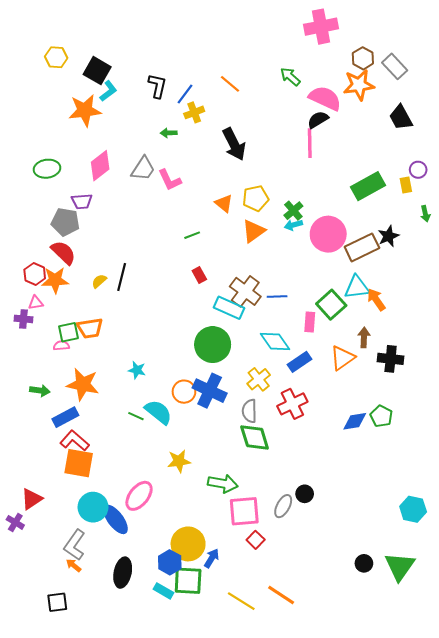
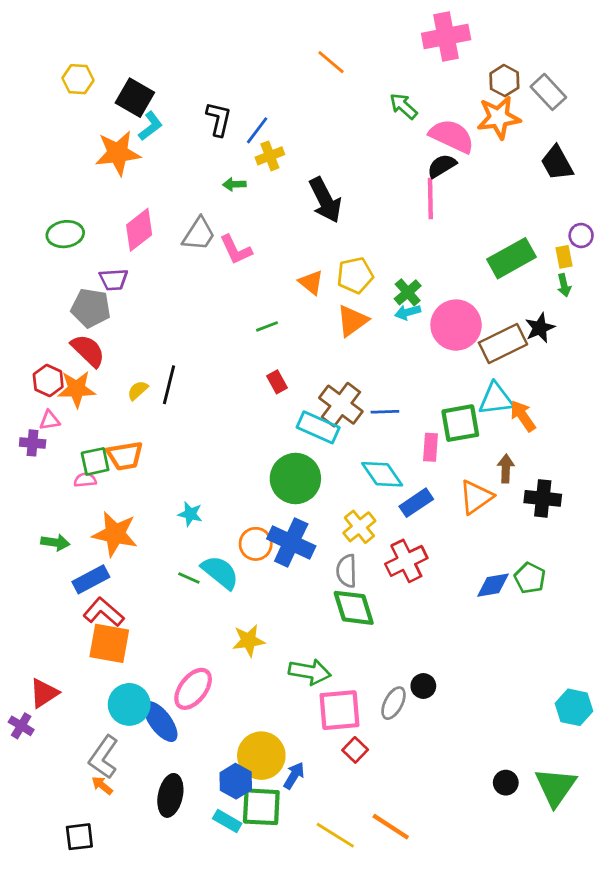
orange line: (230, 84) -> (331, 62), moved
green arrow: (425, 214) -> (564, 285), moved
green square: (331, 305) -> (460, 423), turned 32

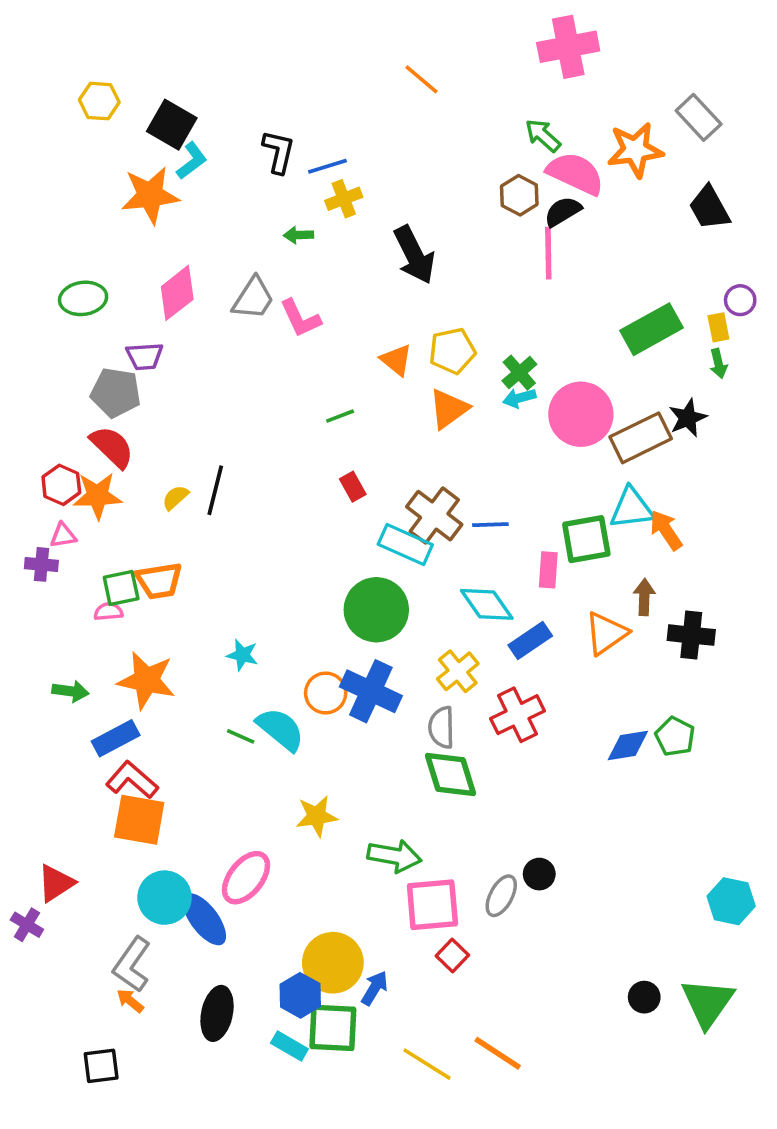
brown hexagon: (504, 81) -> (519, 195), moved
green arrow: (403, 106) -> (543, 135), moved
blue line: (257, 130) -> (327, 166), turned 36

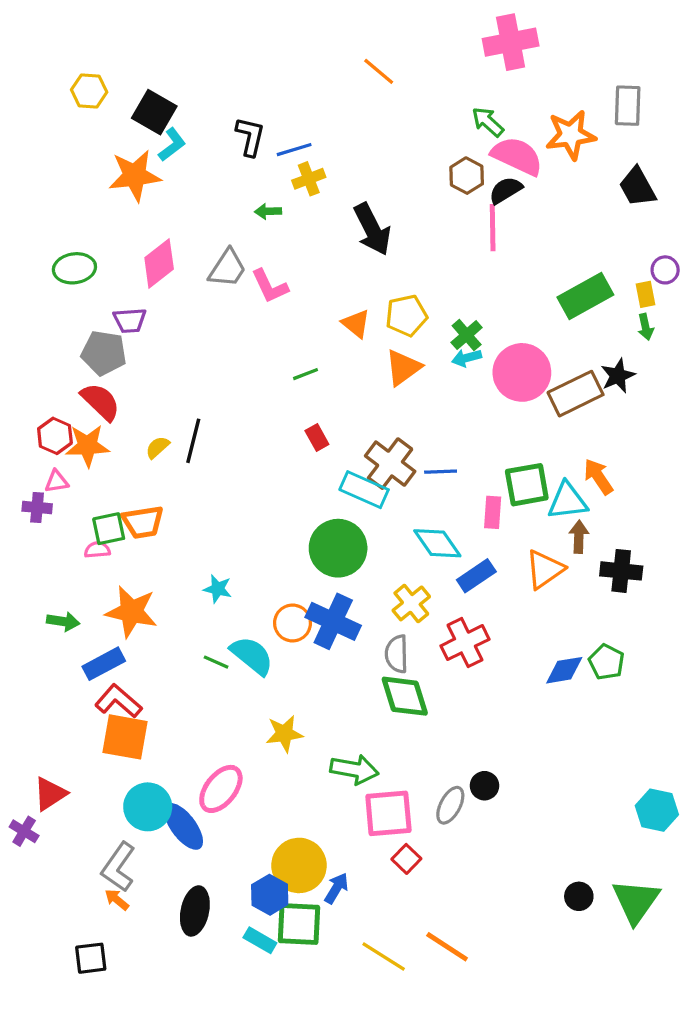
gray rectangle: (699, 117) -> (628, 106), turned 45
cyan triangle: (632, 508) -> (567, 501), moved

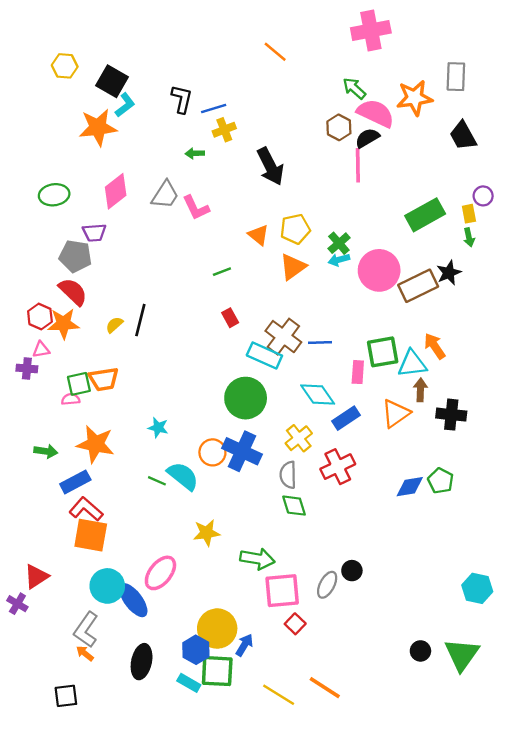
green diamond: (405, 696) -> (294, 506), size x0.7

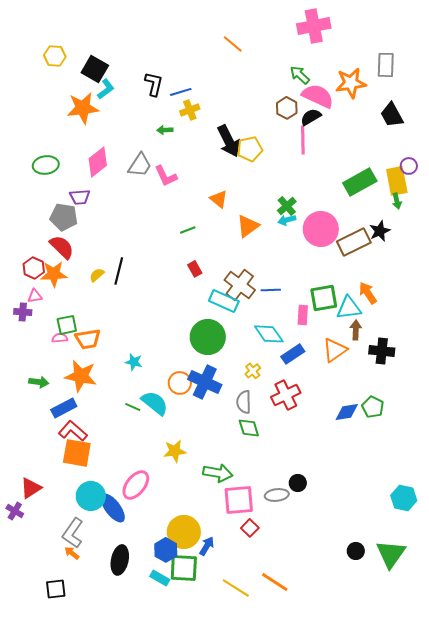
yellow rectangle: (469, 214) -> (397, 181), size x1.8
yellow pentagon: (295, 229) -> (250, 149), moved
orange trapezoid: (104, 379) -> (88, 339), moved
yellow cross: (299, 438) -> (253, 371), size x0.7
gray ellipse: (327, 585) -> (277, 495), turned 55

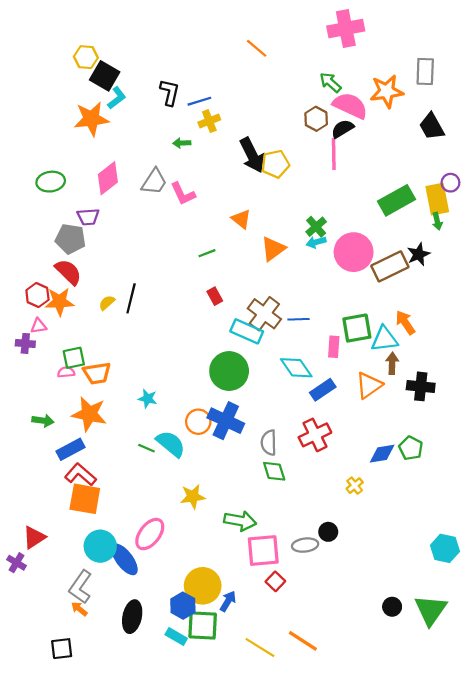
yellow hexagon: (55, 56) -> (86, 57), moved
yellow cross: (253, 371) -> (355, 486), moved

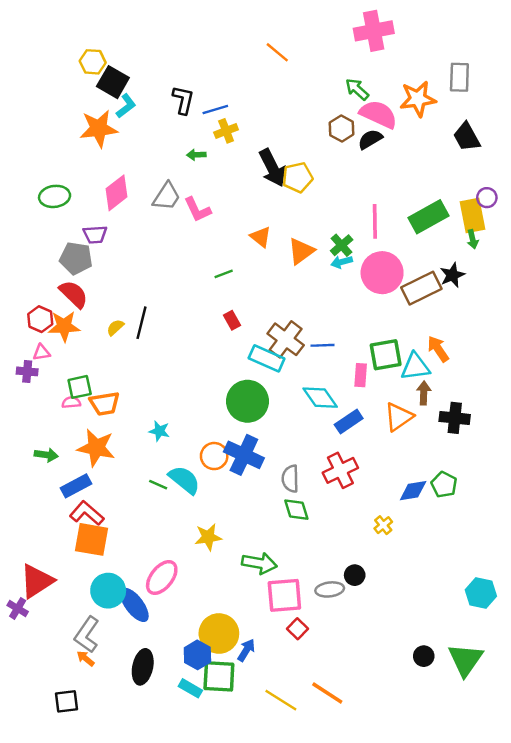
pink line: (334, 154) -> (375, 221), moved
orange triangle: (273, 249) -> (301, 251), moved
red triangle: (34, 537) -> (37, 581), size x1.4

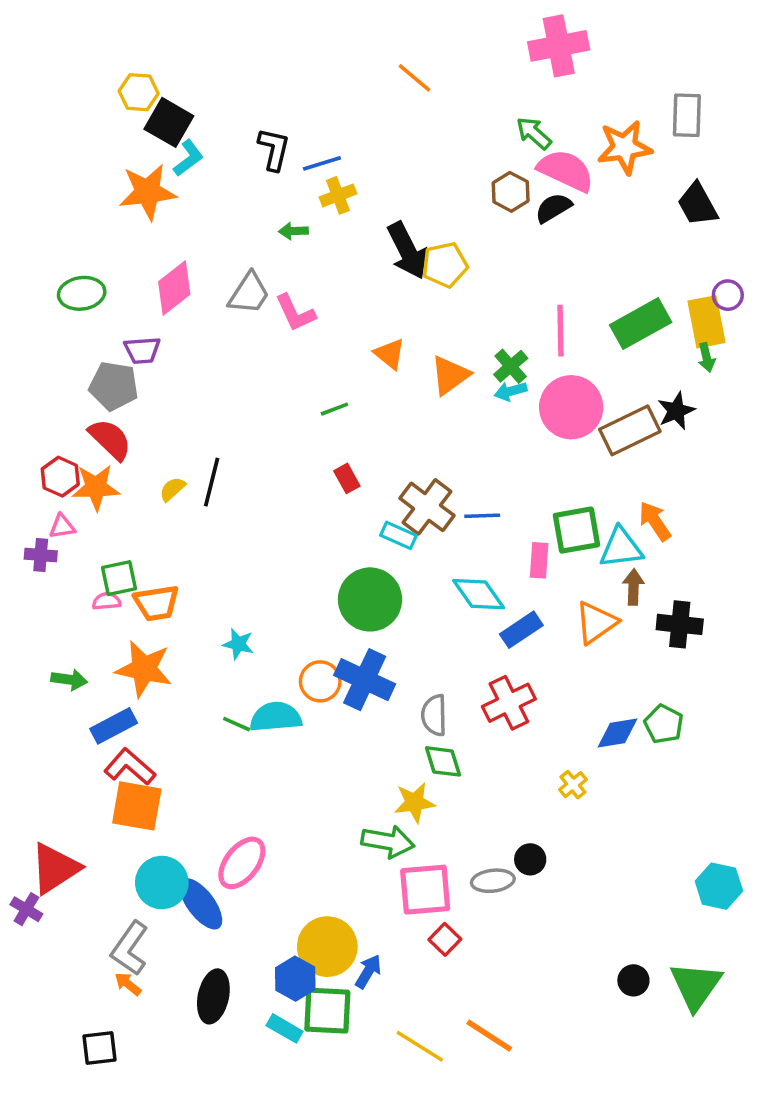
cyan rectangle: (267, 358) -> (399, 535), size x0.7
cyan semicircle: (184, 480) -> (276, 717), turned -44
yellow star: (208, 537) -> (415, 802), moved

